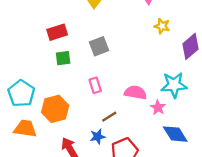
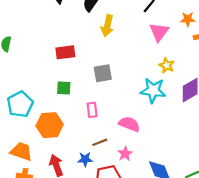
green square: (63, 58) -> (64, 88), moved
cyan star: (174, 85) -> (153, 90), moved
pink star: (158, 107) -> (125, 154), moved
orange trapezoid: (25, 129) -> (21, 151), moved

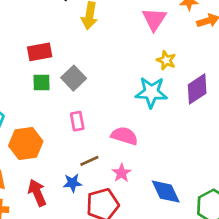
gray square: (103, 73) -> (74, 78), moved, turned -30
green square: (64, 88) -> (41, 82), moved

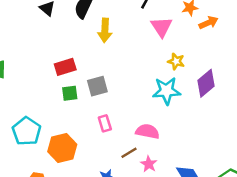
gray square: (74, 78) -> (97, 86), turned 35
brown line: (89, 161) -> (129, 153), moved

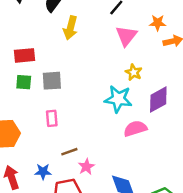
pink semicircle: (147, 131) -> (135, 129), moved, turned -40

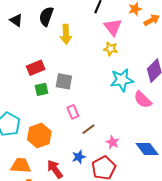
yellow star: (134, 72) -> (111, 49), moved
gray square: (52, 81) -> (64, 81), turned 30
pink semicircle: (135, 129) -> (143, 100), turned -102
brown line: (69, 152) -> (88, 129), moved

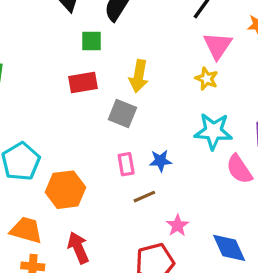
yellow arrow: (66, 34) -> (139, 76), moved
green square: (41, 89) -> (91, 41), moved
blue star: (79, 157) -> (160, 161), moved

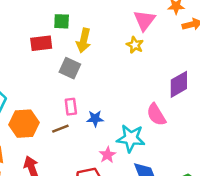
green square: (91, 41) -> (62, 21), moved
cyan star: (213, 131) -> (131, 138), moved
blue star: (160, 161) -> (95, 119), moved
brown line: (144, 197) -> (60, 129), moved

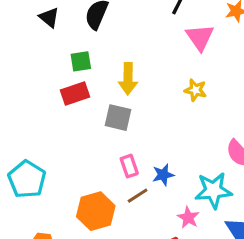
green square: (62, 21) -> (81, 61), moved
yellow star: (135, 45) -> (195, 90), moved
orange hexagon: (24, 124) -> (96, 211), moved
brown line: (60, 129) -> (138, 196), moved

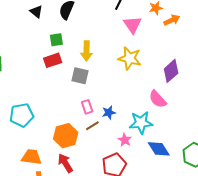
yellow star: (195, 90) -> (130, 58), size x1.6
cyan pentagon: (27, 179) -> (22, 115), turned 30

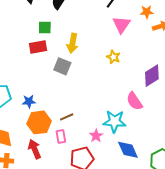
yellow star: (130, 58) -> (113, 57), size x0.6
pink rectangle: (87, 107) -> (61, 137), moved
blue star: (109, 113) -> (29, 101), moved

